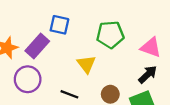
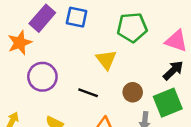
purple rectangle: (37, 46) -> (42, 18), moved

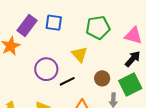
purple circle: (42, 77) -> (46, 69), moved
black line: (88, 93) -> (67, 81), turned -42

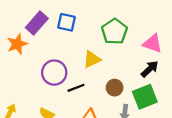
green pentagon: (98, 27) -> (114, 31), turned -30
yellow triangle: (80, 54) -> (92, 59), turned 42

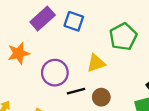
orange star: (17, 44) -> (19, 53), moved
brown circle: (115, 88) -> (101, 97), moved

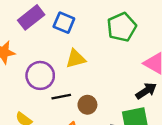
green pentagon: (123, 37) -> (122, 27), moved
yellow triangle: (96, 63) -> (76, 59), moved

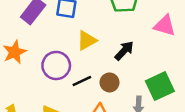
black arrow: (146, 91) -> (124, 51), moved

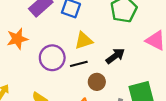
black line: (82, 81) -> (79, 64), moved

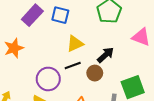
purple circle: (52, 58) -> (48, 79), moved
brown circle: (97, 82) -> (95, 73), moved

